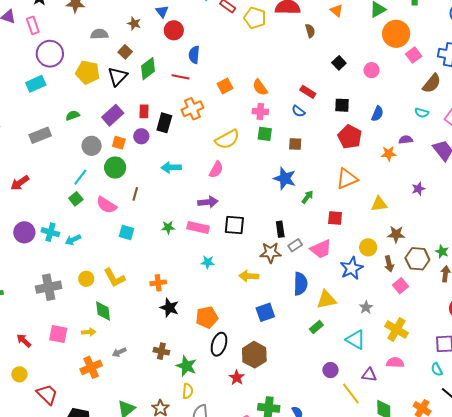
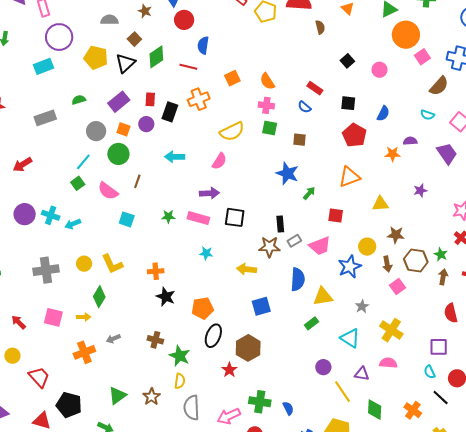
green diamond: (103, 311) -> (99, 297), turned 35

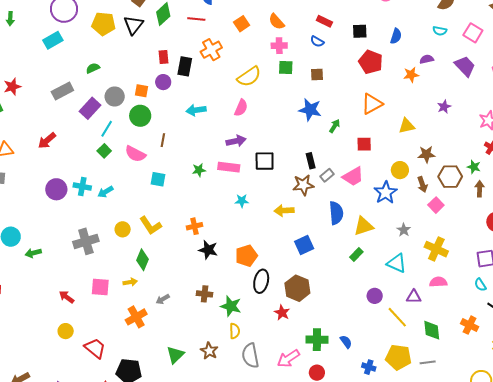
purple rectangle: (119, 102) -> (90, 108), moved

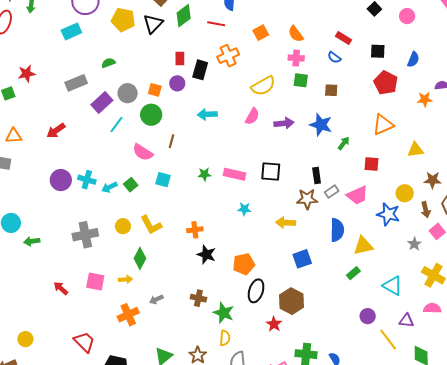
purple arrow: (236, 141) -> (284, 123), moved
green square: (104, 151) -> (131, 185), moved
blue star: (386, 193) -> (388, 214), turned -30
gray star: (404, 230) -> (414, 244), moved
yellow circle: (66, 331) -> (25, 339), moved

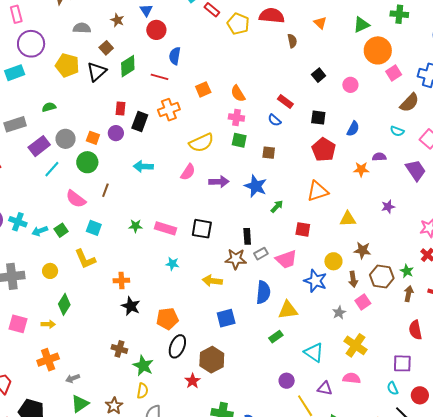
yellow L-shape: (151, 225) -> (85, 259), moved
gray arrow: (156, 299) -> (73, 378), moved

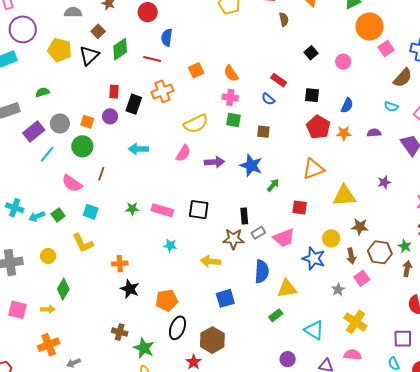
orange star: (361, 169) -> (344, 133), moved
yellow triangle: (348, 219) -> (344, 196), size x1.4

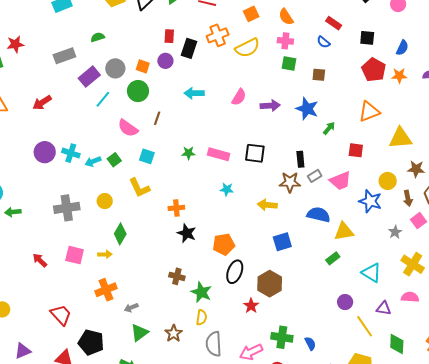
yellow semicircle: (196, 124) -> (247, 48), moved
blue semicircle: (262, 271) -> (319, 215), turned -80

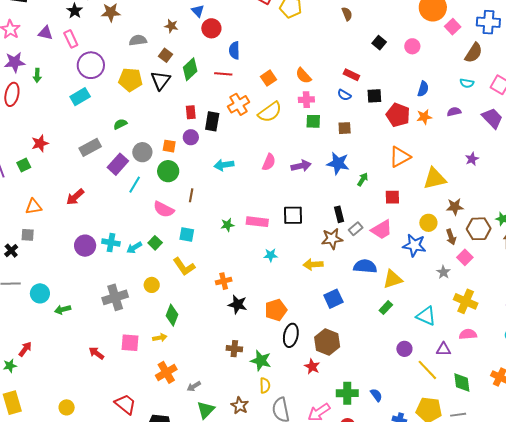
black square: (367, 38) -> (374, 96), moved

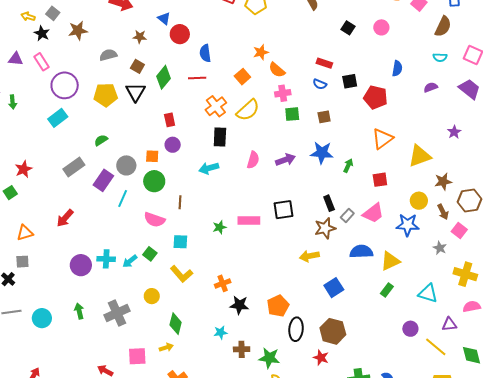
orange star: (424, 117) -> (261, 52), moved
black rectangle: (212, 121) -> (220, 137), moved
cyan star: (271, 255) -> (221, 332), moved
green arrow: (63, 310) -> (79, 311), moved, turned 98

